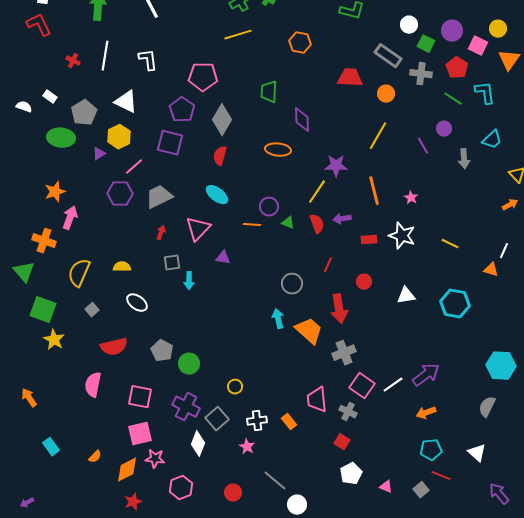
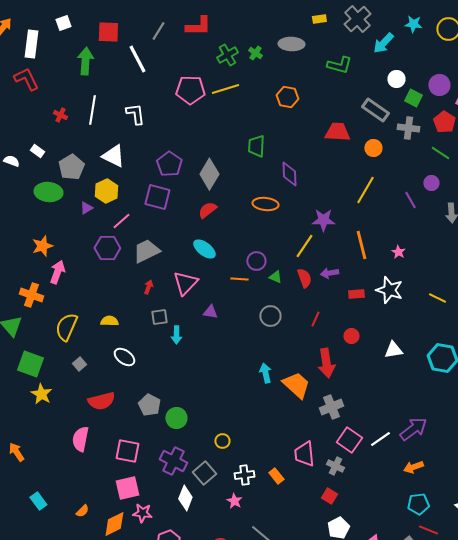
pink pentagon: (203, 77) -> (190, 90), moved
red semicircle: (220, 156) -> (207, 210), turned 36
gray circle: (292, 284) -> (270, 316), moved

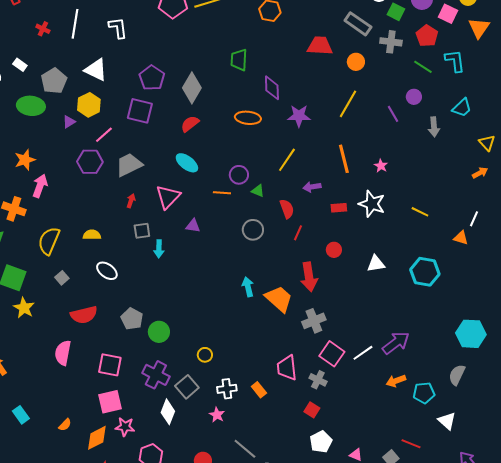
purple star: (323, 220) -> (299, 116), moved
red semicircle: (304, 278) -> (287, 209), moved
cyan pentagon: (418, 504) -> (424, 393), moved

